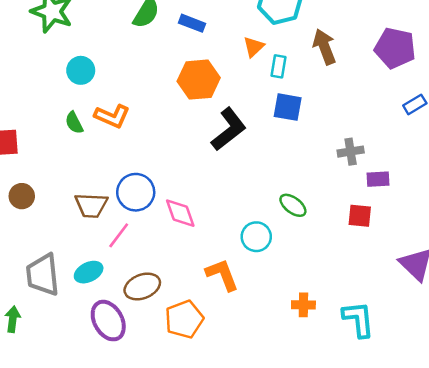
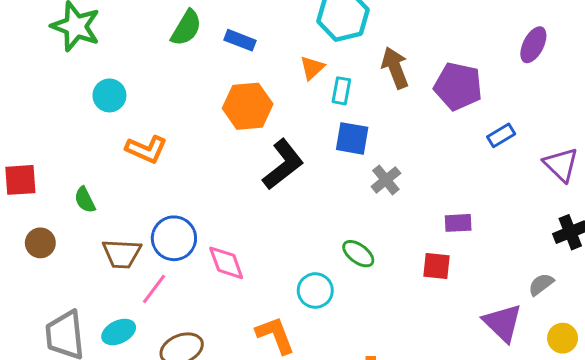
purple pentagon: (395, 48) -> (458, 86), moved
green semicircle: (74, 123) -> (85, 200), moved
gray cross: (351, 152) -> (386, 180), moved, turned -30

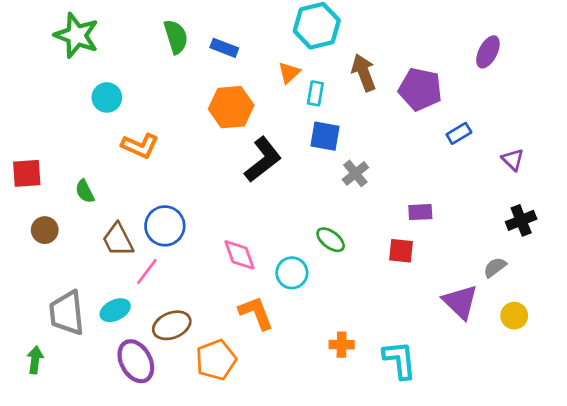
green semicircle: (186, 28) -> (176, 37), turned -48
purple triangle: (561, 165) -> (513, 160), size x0.7
brown trapezoid: (122, 254) -> (118, 240), turned 60
pink diamond: (226, 263) -> (239, 255), moved

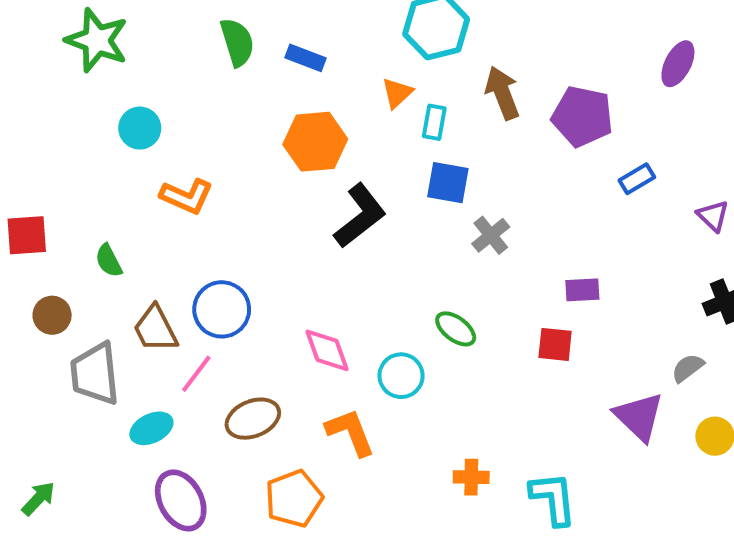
gray trapezoid: (67, 313) -> (95, 374), moved
brown ellipse: (172, 325) -> (253, 419), moved
green arrow: (35, 360) -> (38, 499), turned 36

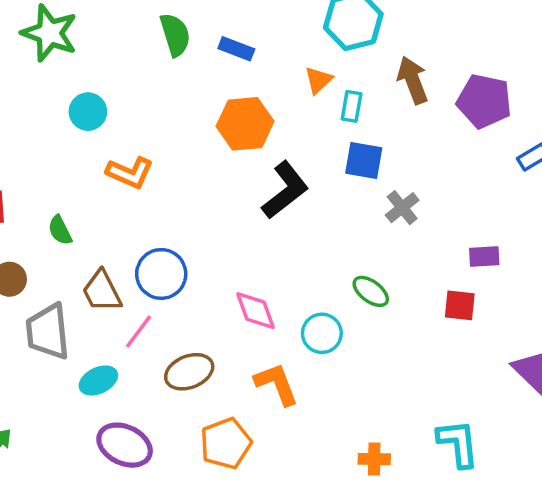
orange cross: (471, 477) -> (374, 459), moved
purple ellipse: (181, 500) -> (125, 445), turned -36

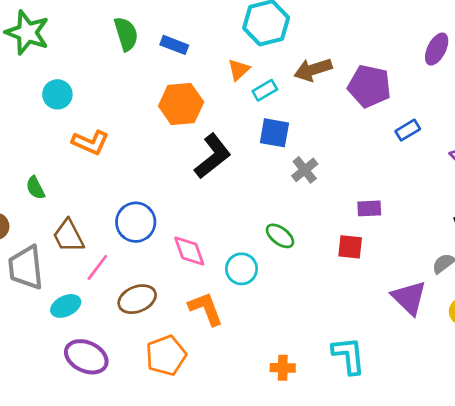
brown arrow: (413, 80) -> (313, 70), turned -87
cyan rectangle: (352, 106) -> (265, 90), turned 50
blue circle: (161, 274) -> (136, 222), moved

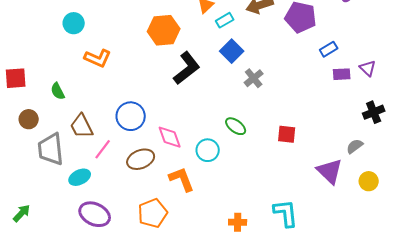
blue square: (274, 133) -> (232, 51), turned 35
purple rectangle: (369, 208) -> (342, 74), moved
brown ellipse: (137, 299) -> (141, 159), moved

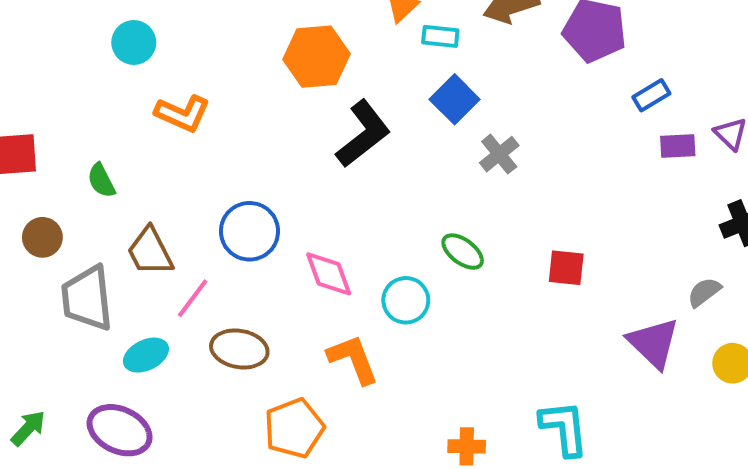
cyan rectangle: (225, 20) -> (440, 36), turned 36
brown ellipse: (141, 159) -> (239, 349), moved, turned 32
purple ellipse: (95, 214) -> (120, 430), moved

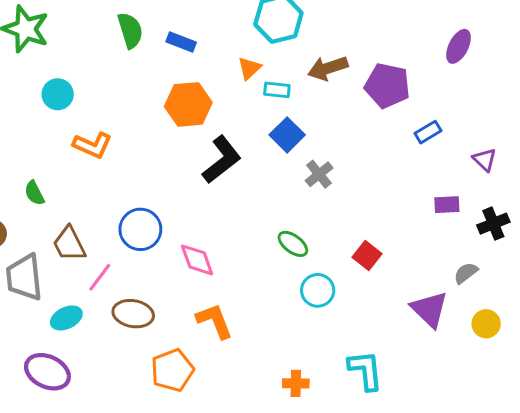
purple rectangle: (678, 146) -> (447, 205), moved
red square: (566, 268) -> (367, 256), turned 32
cyan circle: (406, 300) -> (318, 290), moved

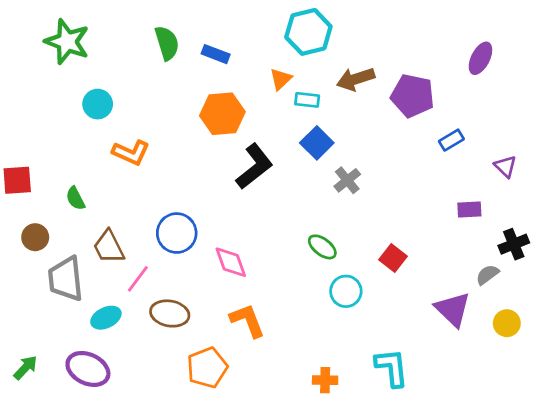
black cross: (493, 224) -> (514, 244), moved

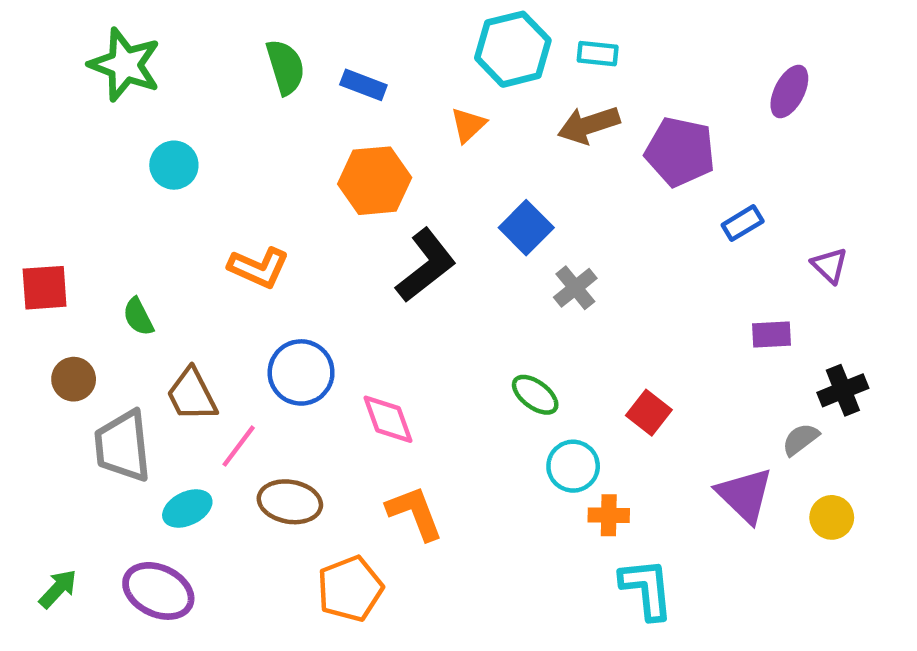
cyan rectangle: (307, 100) -> (598, 54), moved
orange L-shape: (131, 153) -> (259, 268), moved
orange cross: (325, 380) -> (609, 515), moved

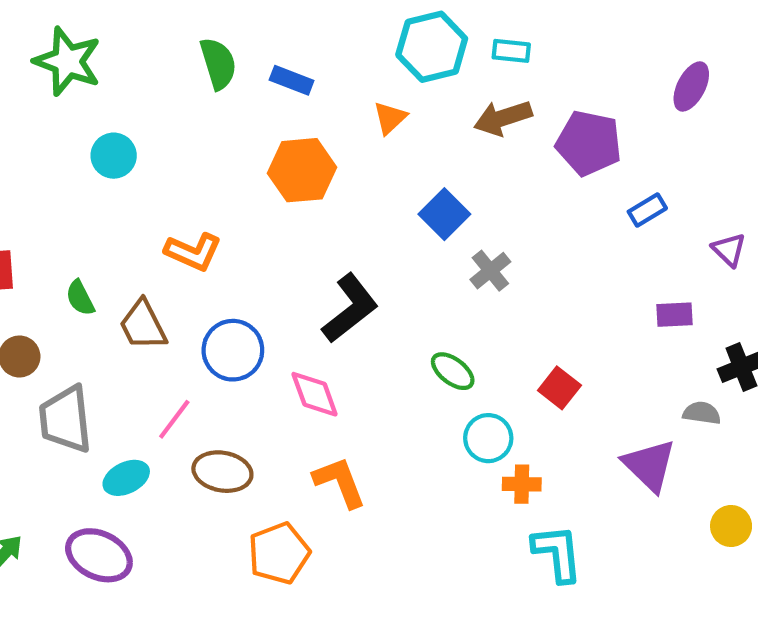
black L-shape: (426, 265) -> (350, 308), moved
brown trapezoid: (192, 395) -> (143, 325), moved
gray semicircle: (801, 439) -> (702, 413), turned 45
yellow circle: (832, 517) -> (731, 526), moved

